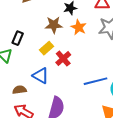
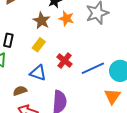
brown star: (54, 25) -> (42, 21), turned -30
red cross: (63, 59) -> (65, 61), moved

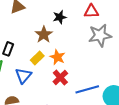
orange star: (66, 18) -> (57, 57), moved
blue triangle: (38, 73) -> (23, 76), moved, turned 42

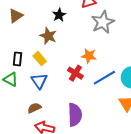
orange star: (57, 57) -> (89, 56), moved
yellow rectangle: (37, 58) -> (40, 59), moved, turned -72

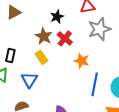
yellow rectangle: (40, 59) -> (41, 57), moved
red cross: (75, 73) -> (65, 38), moved
blue line: (104, 78) -> (95, 84), turned -55

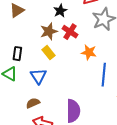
brown star: (44, 36) -> (49, 31), turned 30

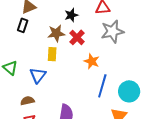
yellow rectangle: (49, 53) -> (52, 54), turned 32
black rectangle: (17, 54) -> (23, 25), moved

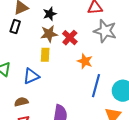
black star: (71, 15) -> (50, 14), moved
gray star: (112, 31) -> (105, 31), turned 30
blue triangle: (38, 75) -> (31, 76), turned 30

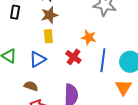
red cross: (70, 38) -> (73, 57), moved
brown semicircle: (21, 102) -> (31, 86), turned 40

